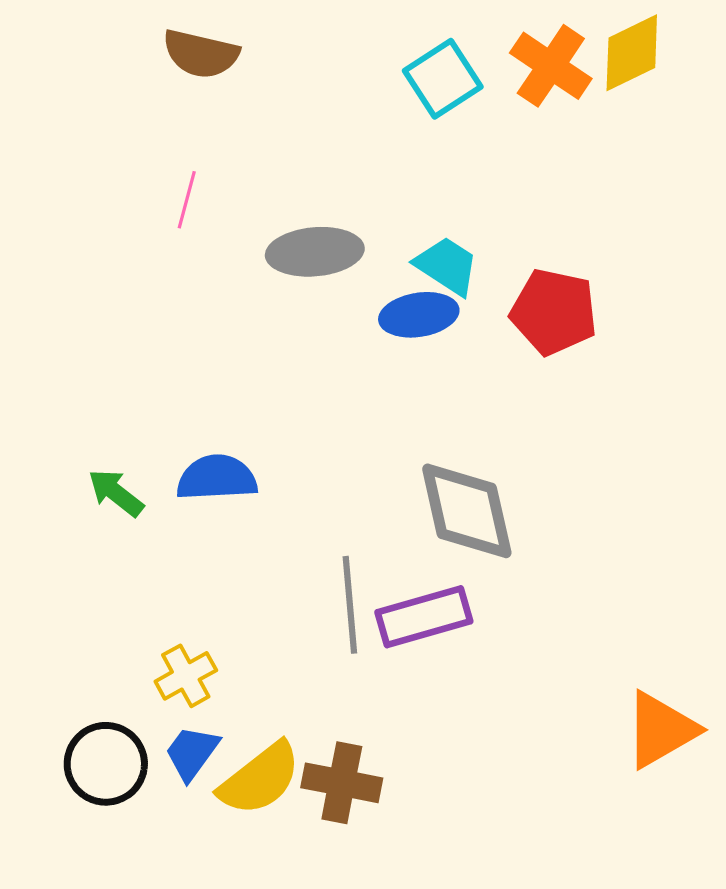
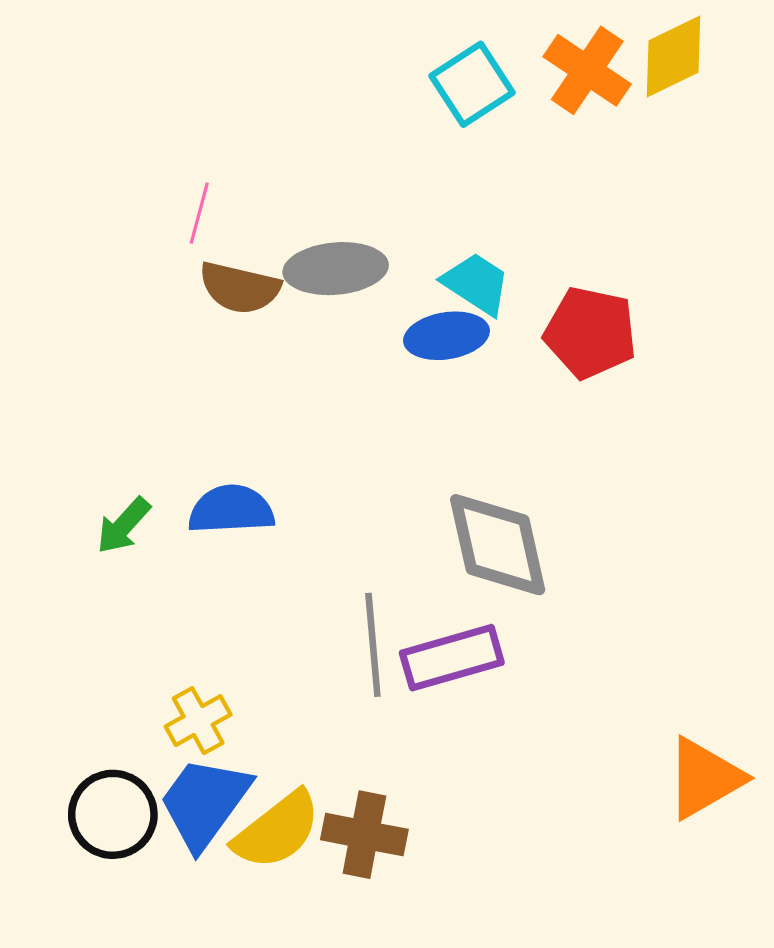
brown semicircle: (201, 54) -> (240, 288), moved
green arrow: (116, 493) -> (124, 525), turned -86
blue trapezoid: (192, 753) -> (205, 803), size x1.6

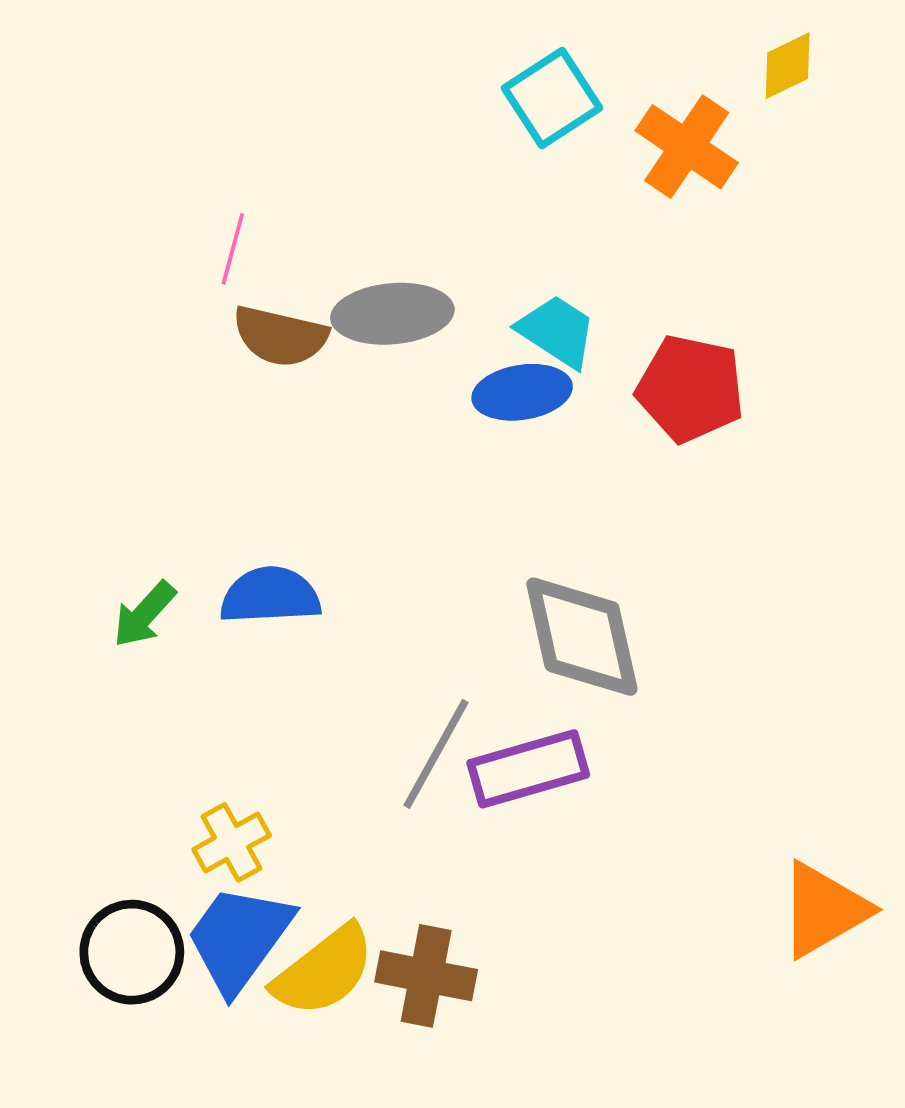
yellow diamond: (674, 56) -> (788, 66), size x0.7
orange cross: (587, 70) -> (687, 147), moved
gray line: (373, 645) -> (436, 754), turned 34

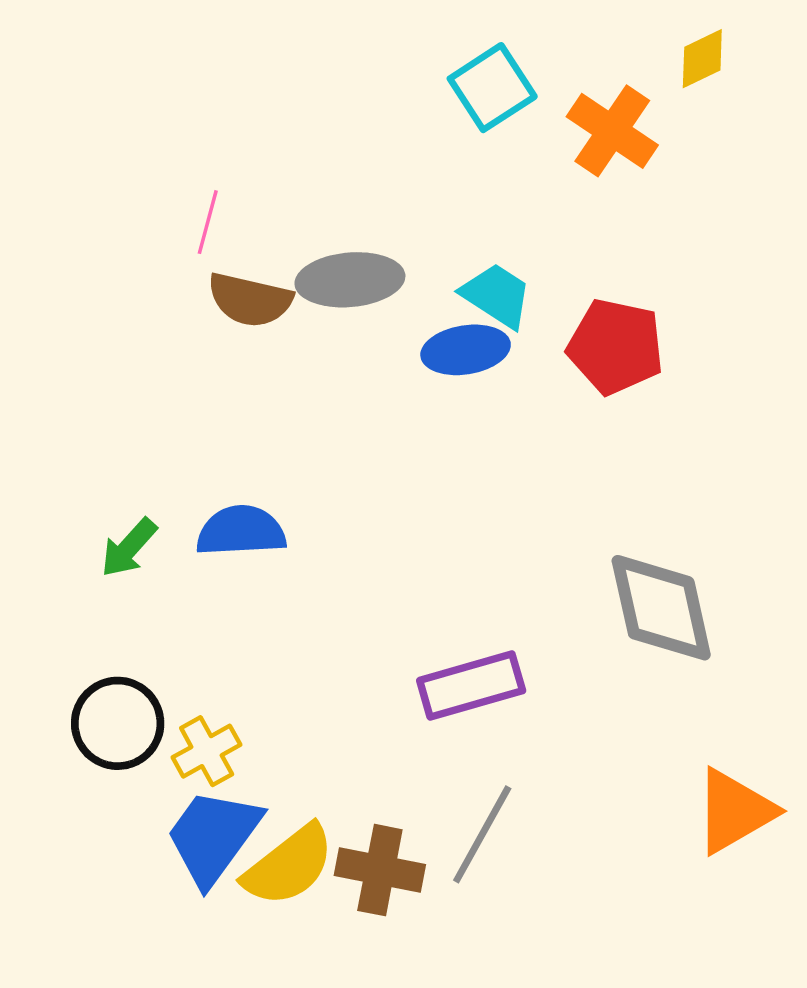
gray diamond: (582, 637) -> (661, 608), moved
gray line: (436, 754) -> (482, 834), moved
black circle: (132, 952) -> (118, 723), moved

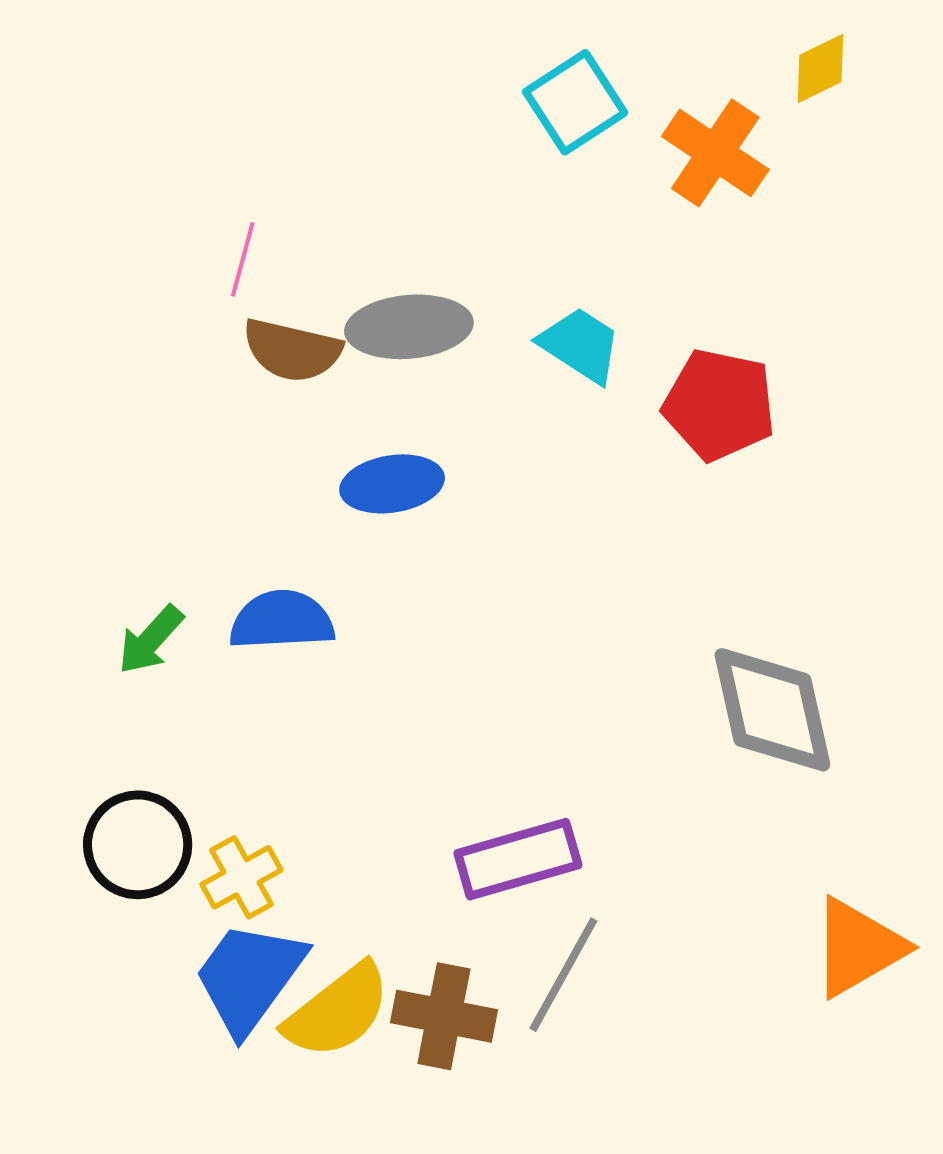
blue ellipse: (466, 350) -> (392, 484), moved
purple rectangle: (471, 686) -> (518, 859), moved

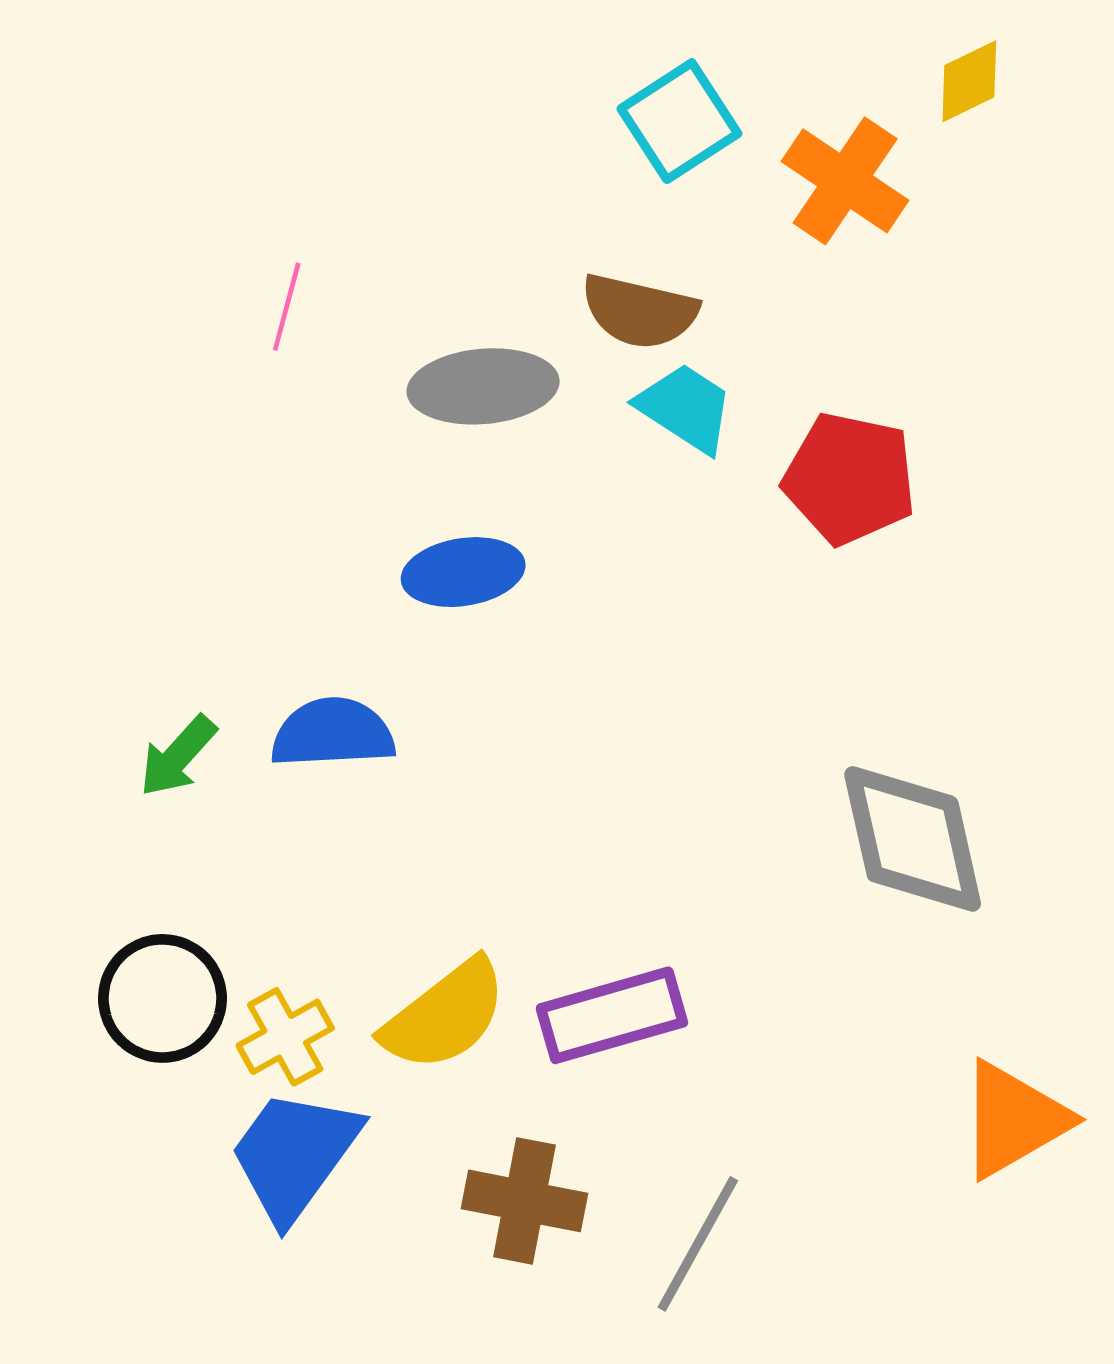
brown semicircle: (292, 350) -> (640, 311), moved
gray line: (563, 975) -> (698, 1244), moved
yellow semicircle: (338, 1011) -> (445, 1015), moved

